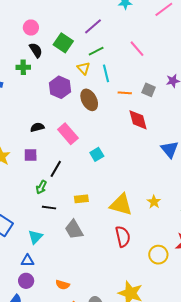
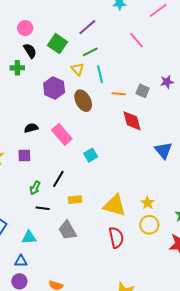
pink line: (137, 49) -> (136, 40), moved
black line: (56, 169) -> (58, 179), moved
cyan triangle: (35, 237) -> (29, 237), turned 42
yellow circle: (158, 255) -> (149, 225), moved

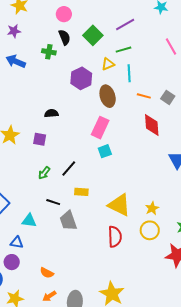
yellow triangle: (78, 69) -> (108, 64), turned 40
pink rectangle: (62, 134) -> (100, 128), moved, turned 55
black line: (43, 208) -> (53, 202), moved

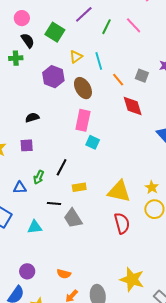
green line: (123, 50) -> (107, 27), moved, turned -35
orange line: (144, 96) -> (118, 80), turned 48
cyan square: (105, 151) -> (93, 142), turned -32
blue triangle: (17, 242) -> (20, 188), moved

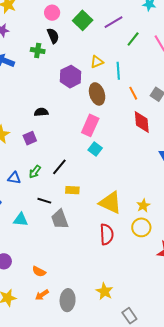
green square: (55, 32) -> (83, 20), moved
purple square: (27, 145) -> (30, 138), turned -32
yellow star: (132, 279) -> (104, 291), size x0.7

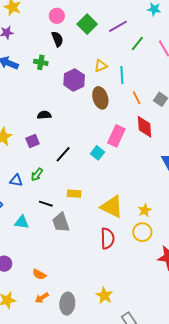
green cross: (38, 51) -> (41, 62), moved
pink rectangle: (90, 125) -> (116, 136), moved
black line: (59, 167) -> (63, 154), moved

